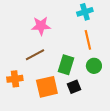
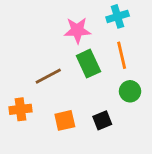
pink star: (41, 26) -> (77, 30), moved
green rectangle: (66, 65) -> (88, 64), moved, turned -42
orange square: (47, 87) -> (65, 120), size x0.7

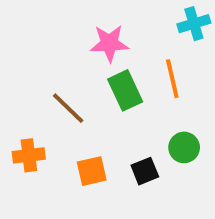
cyan cross: (118, 16) -> (194, 24), moved
brown line: (48, 76) -> (68, 108), turned 72
green circle: (130, 91) -> (184, 147), moved

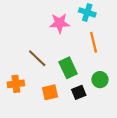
cyan cross: (194, 24) -> (87, 12), moved, turned 35
green rectangle: (125, 90) -> (68, 68), moved

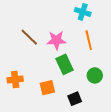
pink star: (60, 23) -> (56, 40), moved
brown line: (37, 58) -> (29, 37), moved
black square: (79, 92) -> (75, 99), moved

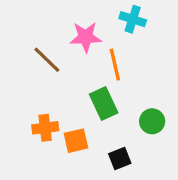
pink star: (56, 40) -> (86, 37), moved
orange line: (89, 40) -> (115, 65), moved
orange cross: (15, 80) -> (45, 128), moved

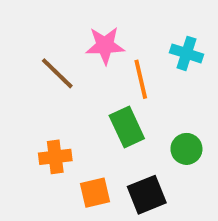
cyan cross: (133, 19) -> (186, 53), moved
orange square: (76, 141) -> (95, 193), moved
black square: (120, 159) -> (147, 195), size x1.4

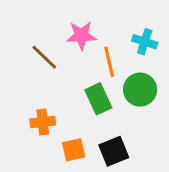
green circle: (186, 149) -> (140, 90), moved, size x1.4

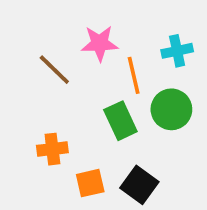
cyan cross: (145, 42) -> (177, 51), turned -30
black square: (114, 151) -> (139, 185), turned -32

